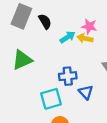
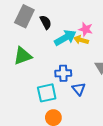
cyan arrow: (68, 37) -> (65, 38), size x1.5

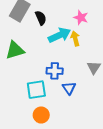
pink star: (86, 29) -> (81, 18), moved
yellow arrow: (81, 40) -> (75, 39), turned 56

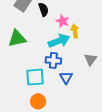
pink star: (81, 18) -> (63, 21), moved
cyan arrow: (59, 35) -> (59, 41), moved

